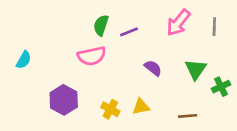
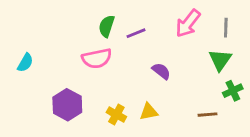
green triangle: (196, 69) -> (220, 60), moved
brown line: (188, 116) -> (208, 115), moved

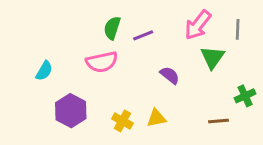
green triangle: (220, 60) -> (213, 57), moved
cyan semicircle: (25, 63) -> (44, 71), moved

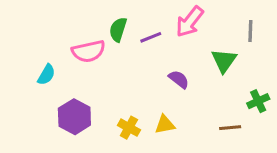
pink arrow: (198, 25) -> (190, 22), moved
pink semicircle: (102, 62) -> (88, 51), moved

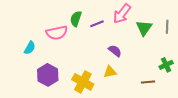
gray line: (250, 31) -> (167, 27), moved
green triangle: (224, 61) -> (144, 28), moved
yellow triangle: (165, 124) -> (110, 72), moved
yellow cross: (129, 128) -> (83, 82), size x1.5

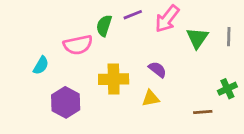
purple line: (97, 24) -> (133, 15), moved
yellow cross: (83, 82) -> (114, 79), moved, turned -30

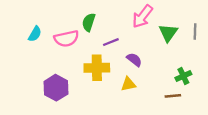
purple line: (133, 15) -> (111, 42), moved
cyan semicircle: (41, 65) -> (35, 34), moved
green cross: (227, 89) -> (183, 76), moved

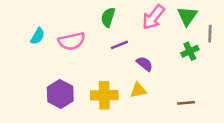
green semicircle: (89, 22) -> (108, 17), moved
green triangle: (168, 33) -> (187, 16), moved
yellow cross: (97, 68) -> (104, 95), moved
green cross: (183, 76) -> (190, 51), moved

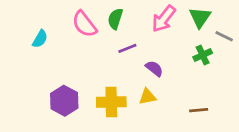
gray line: (210, 34) -> (224, 36), turned -66
pink semicircle: (72, 41) -> (84, 24), moved, turned 64

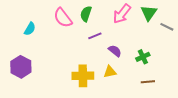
green cross: (203, 55) -> (143, 57), moved
purple hexagon: (64, 101) -> (21, 67), moved

